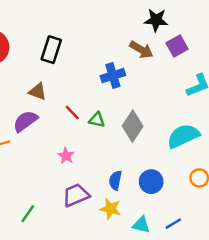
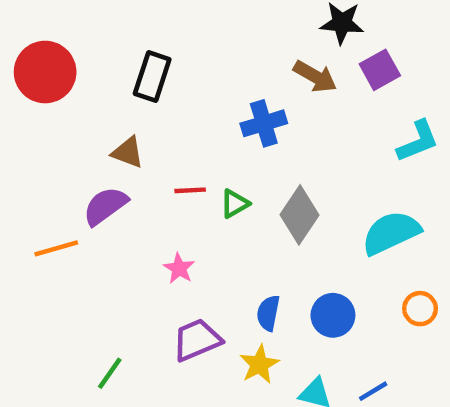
red line: (72, 113) -> (190, 190), turned -49
green triangle: (97, 120) -> (235, 204), turned -42
yellow star: (110, 209) -> (259, 364), turned 30

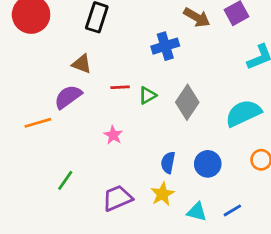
purple trapezoid: (197, 340) -> (117, 198), moved
green line: (110, 373) -> (65, 180), moved

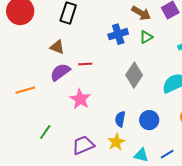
green triangle: (147, 95) -> (146, 37), moved
purple semicircle: (68, 97) -> (60, 72), moved
pink star: (113, 135) -> (80, 99), size x1.5

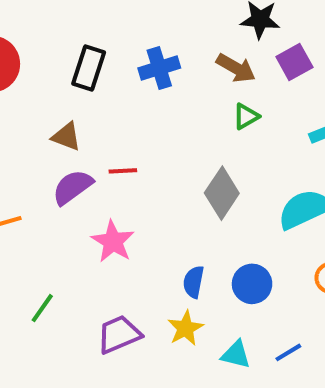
blue cross: (118, 34) -> (159, 68), moved

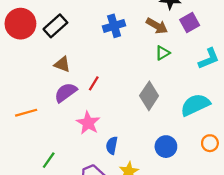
black rectangle: (89, 68) -> (55, 26), moved, turned 30
red line: (123, 171) -> (94, 83), turned -56
blue semicircle: (194, 282) -> (112, 145), moved

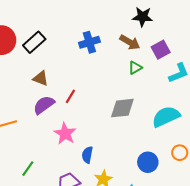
purple square: (190, 23) -> (161, 50), moved
gray diamond: (149, 96) -> (122, 108), turned 50
blue circle: (166, 147) -> (148, 162), moved

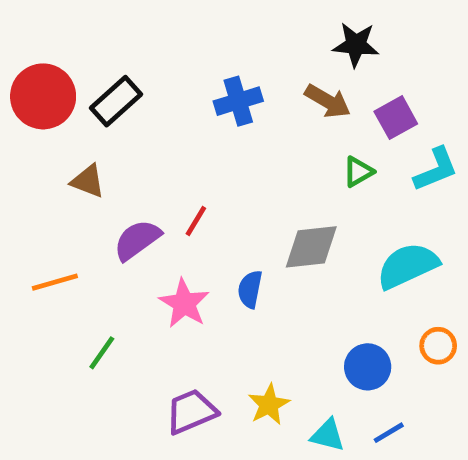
green triangle: (135, 68) -> (358, 172), moved
brown triangle: (41, 78) -> (88, 181), moved
blue semicircle: (87, 155) -> (250, 289), moved
green line: (28, 169) -> (102, 353), moved

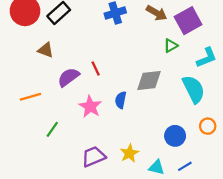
purple square: (396, 118) -> (188, 21), size x1.4
cyan L-shape: (436, 169) -> (207, 58), moved
red line: (196, 221) -> (96, 68), turned -56
cyan semicircle: (408, 266) -> (194, 89), turned 88

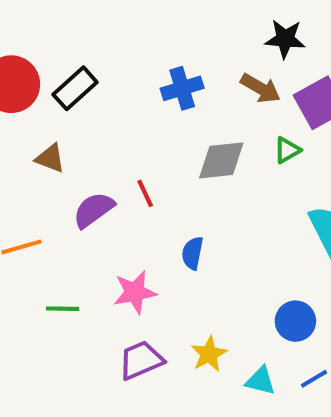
gray diamond: (149, 80) -> (221, 160), moved
pink star: (90, 107) -> (135, 292), moved, turned 30
green line: (52, 129) -> (63, 309), turned 56

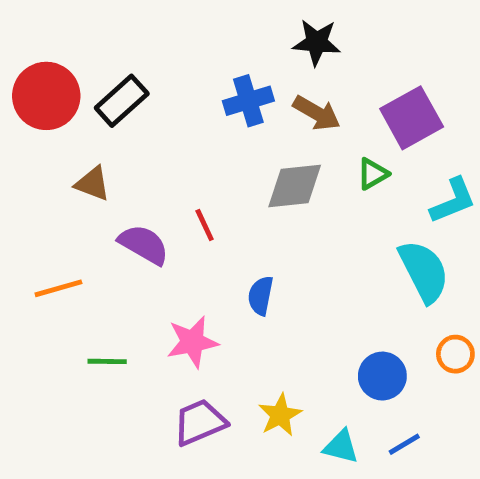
black star: (285, 39) -> (317, 42), moved
brown arrow: (260, 88) -> (317, 113), moved
purple semicircle: (94, 210) -> (144, 244), turned 66

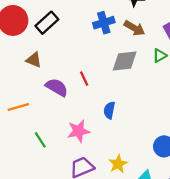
green line: (107, 361) -> (40, 140), turned 56

